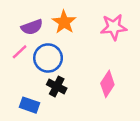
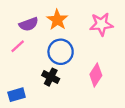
blue circle: (48, 58) -> (61, 52), moved
blue rectangle: (29, 105) -> (17, 95), moved, turned -35

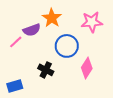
purple semicircle: (29, 24) -> (32, 30), moved
blue circle: (61, 52) -> (67, 46), moved

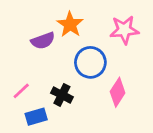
pink line: (16, 42) -> (21, 91), moved
blue rectangle: (15, 86) -> (36, 117), moved

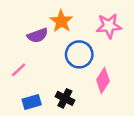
pink line: (21, 91) -> (19, 70), moved
black cross: (62, 95) -> (65, 98), moved

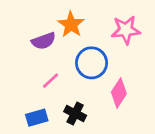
pink line: (19, 70) -> (50, 81), moved

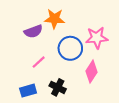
orange star: (71, 25) -> (54, 19), turned -30
pink star: (126, 30) -> (97, 38), moved

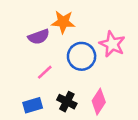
pink star: (97, 38) -> (112, 44), turned 30
pink diamond: (91, 72) -> (99, 102), moved

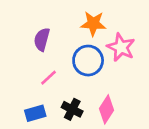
orange star: (63, 22) -> (93, 24), moved
purple semicircle: (39, 37) -> (42, 39), turned 125

